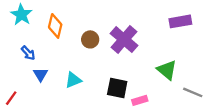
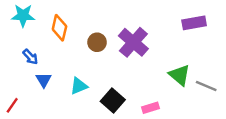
cyan star: (21, 15) -> (23, 16), turned -30
black square: (117, 88) -> (113, 100), moved, turned 30
gray line: (193, 92) -> (206, 86), moved

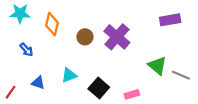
blue triangle: (44, 80) -> (38, 83), moved, turned -40

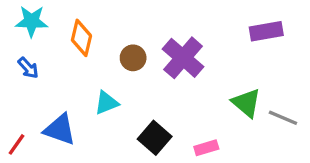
blue arrow: (26, 50) -> (28, 68), moved
cyan triangle: (69, 75) -> (106, 103), moved
blue triangle: (38, 83) -> (60, 129), size x1.5

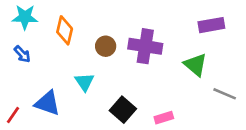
purple cross: (183, 58) -> (145, 46), turned -32
cyan triangle: (106, 103) -> (84, 82), turned -42
green triangle: (246, 103) -> (196, 65), moved

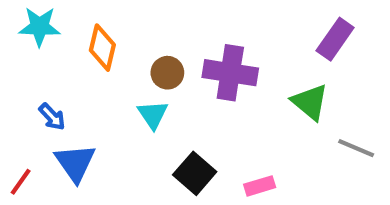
purple rectangle: (211, 25) -> (335, 39), turned -45
blue arrow: (22, 54) -> (52, 117), moved
cyan triangle: (84, 82) -> (153, 115), moved
blue triangle: (47, 103) -> (75, 163), turned 36

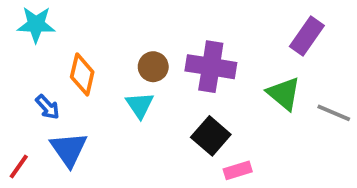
orange diamond: (102, 48) -> (82, 74), moved
gray line: (356, 148) -> (334, 113), moved
black square: (195, 173) -> (211, 136), moved

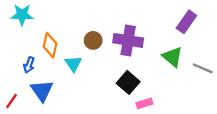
cyan triangle: (140, 105) -> (73, 64), moved
blue arrow: (48, 107) -> (29, 65), turned 63

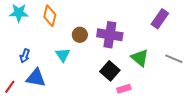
orange diamond: (50, 45) -> (50, 16), moved
green triangle: (172, 57) -> (140, 58), moved
blue triangle: (42, 91) -> (36, 78), turned -45

